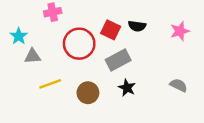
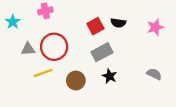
red square: (111, 30) -> (95, 26), turned 35
cyan star: (19, 36) -> (13, 22), moved
red circle: (79, 44) -> (54, 47), moved

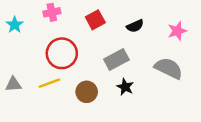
black semicircle: (118, 23) -> (135, 26), turned -32
red square: (95, 26) -> (95, 20), moved
gray triangle: (28, 49) -> (13, 84), moved
gray semicircle: (154, 74) -> (169, 68), moved, size x1.6

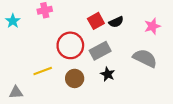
red square: (95, 20) -> (96, 21), moved
red circle: (62, 53) -> (70, 45), moved
gray triangle: (13, 84) -> (16, 92), moved

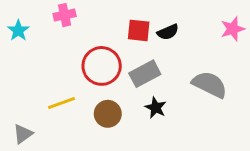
red square: (96, 21) -> (139, 30), turned 35
pink star: (152, 26) -> (233, 29), moved
gray triangle: (16, 92) -> (23, 134), turned -32

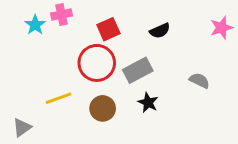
cyan star: (18, 30) -> (35, 25), moved
red square: (139, 30) -> (108, 29), moved, turned -30
gray semicircle: (210, 84) -> (199, 81), size x0.6

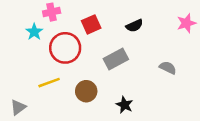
cyan star: (35, 25) -> (34, 32), moved
red circle: (97, 63) -> (65, 48), moved
black star: (148, 103) -> (125, 105), moved

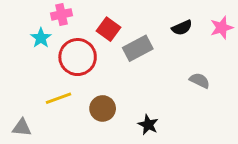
red square: (91, 24) -> (108, 29), turned -30
black semicircle: (134, 26) -> (182, 28), moved
gray rectangle: (116, 59) -> (138, 48), moved
gray triangle: (18, 107) -> (22, 128), turned 42

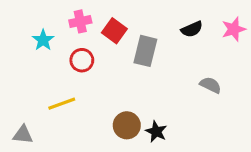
pink cross: (61, 14) -> (80, 21), moved
gray rectangle: (138, 48) -> (145, 51), turned -48
red circle: (78, 57) -> (82, 60), size x0.6
brown circle: (103, 108) -> (127, 125), moved

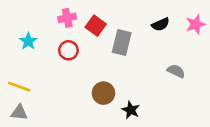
cyan star: (43, 40) -> (28, 41), moved
yellow line: (62, 104) -> (19, 87), moved, turned 40
brown circle: (127, 125) -> (103, 93), moved

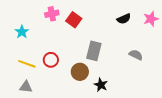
gray rectangle: (122, 43) -> (94, 51), moved
red circle: (68, 50) -> (51, 60), moved
yellow line: (19, 87) -> (27, 64), moved
gray triangle: (19, 113) -> (26, 87), moved

